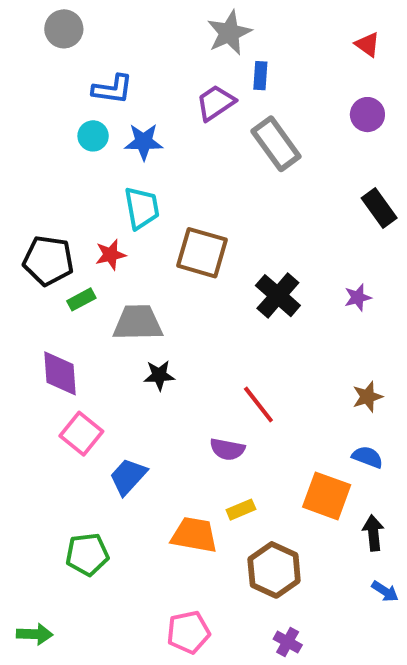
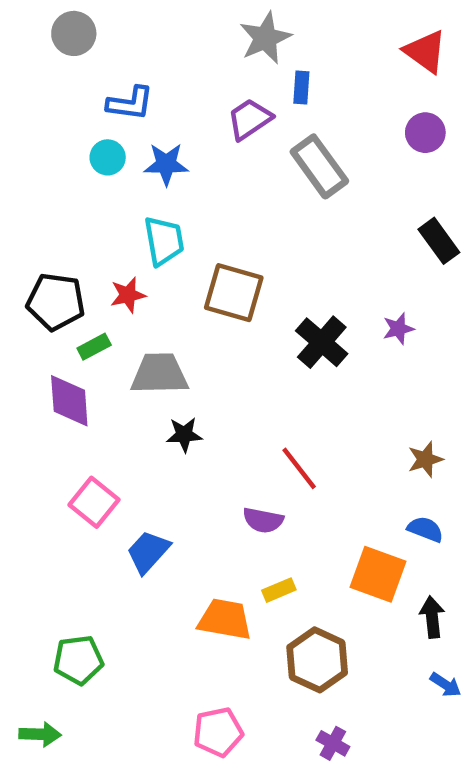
red triangle: (367, 44) -> (425, 51), size x1.5
purple star: (358, 297) -> (398, 329), moved
purple diamond: (60, 373) -> (69, 401), moved
green pentagon: (87, 554) -> (78, 660), moved

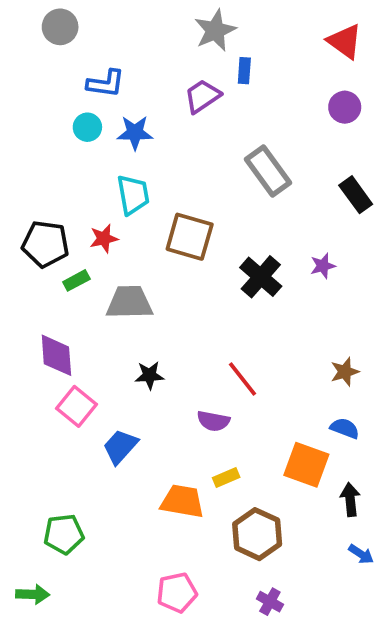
gray rectangle: (319, 166) -> (268, 171), moved
purple diamond: (69, 401) -> (56, 355), moved
black star: (184, 435) -> (149, 375), moved

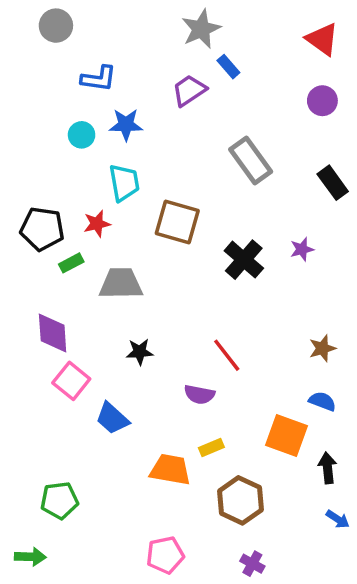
blue rectangle: (244, 71) -> (228, 67), turned -45
cyan circle: (87, 127) -> (82, 135), moved
blue trapezoid: (120, 447) -> (112, 418), turned -90

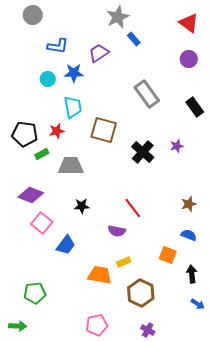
purple trapezoid: (189, 90) -> (99, 53), moved
purple diamond: (53, 333) -> (31, 195), turned -65
blue trapezoid: (112, 418) -> (66, 245), turned -95
orange square: (287, 435) -> (168, 255), size x0.7

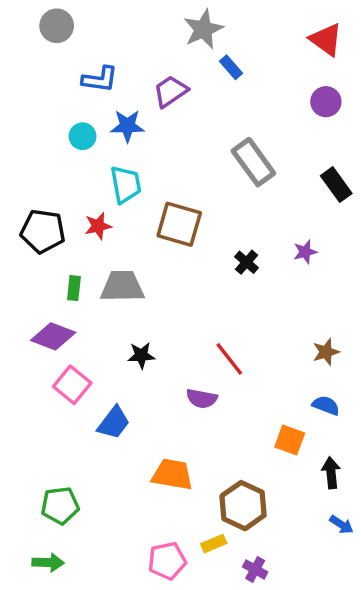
black cross: (143, 152) -> (246, 262), size x0.6
green rectangle: (42, 154) -> (74, 288), moved, turned -56
yellow rectangle: (124, 262) -> (214, 544), moved
green arrow: (18, 326) -> (48, 563), moved

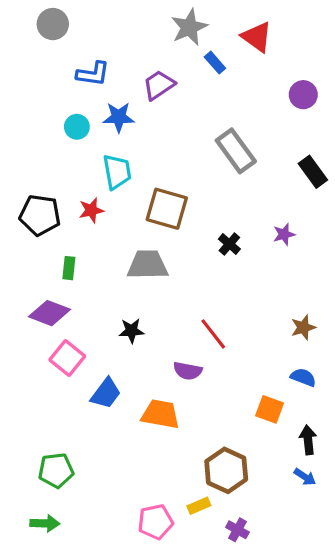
red triangle: (326, 40) -> (257, 37), moved
gray trapezoid: (122, 286) -> (148, 265), moved
orange trapezoid: (172, 474) -> (160, 414), moved
blue arrow: (341, 525) -> (305, 477), moved

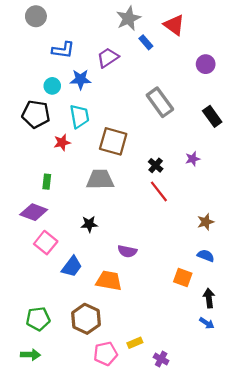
black pentagon: (40, 215) -> (36, 114), moved
red line: (213, 334) -> (159, 191), moved
brown hexagon: (226, 470) -> (86, 319), moved

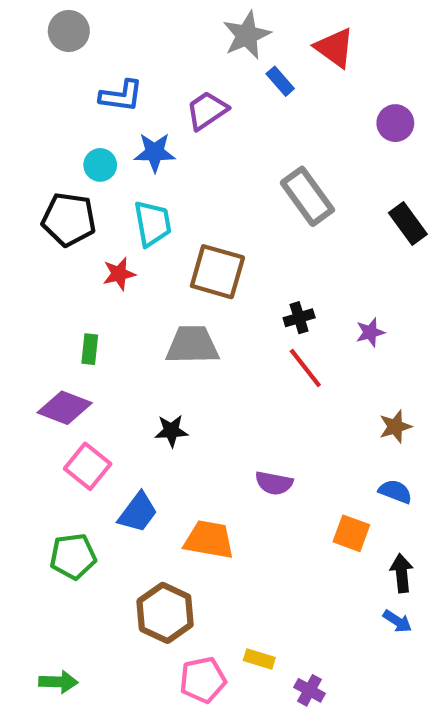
purple star: (193, 159) -> (370, 332), moved
black cross: (156, 165) -> (299, 318), turned 32
purple semicircle: (127, 251) -> (274, 483), moved
green pentagon: (38, 319) -> (73, 556), moved
yellow rectangle: (135, 343) -> (259, 659), turned 40

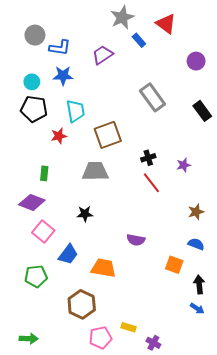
gray circle: (69, 31) -> (35, 35), moved
blue star: (155, 152) -> (63, 76), moved
cyan circle: (100, 165) -> (32, 82), moved
brown square: (217, 272) -> (108, 135), turned -36

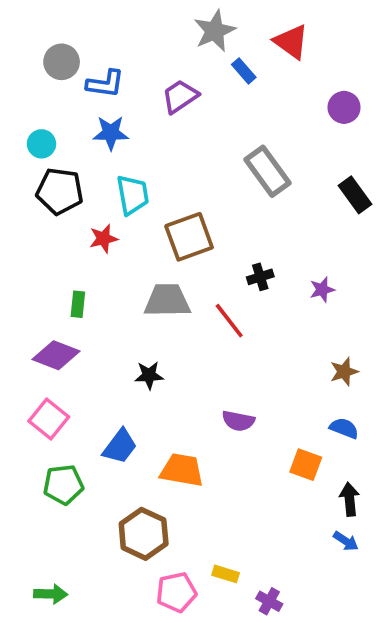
cyan circle: (32, 82) -> (41, 144), moved
red line: (151, 183) -> (229, 321), moved
pink square: (43, 232) -> (49, 419), moved

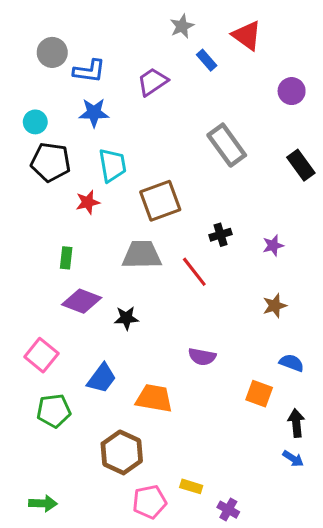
gray star: (215, 31) -> (182, 26), size x0.7
purple diamond: (56, 355) -> (82, 301), moved
brown star: (344, 372) -> (275, 306), moved

